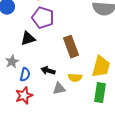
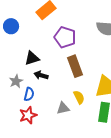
purple pentagon: (43, 18) -> (65, 37), moved
black arrow: (48, 71) -> (41, 75), moved
yellow semicircle: (75, 78) -> (79, 97), turned -120

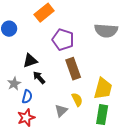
black arrow: (41, 75) -> (39, 78), turned 32
gray triangle: (63, 108) -> (61, 111), turned -32

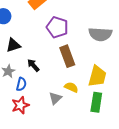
gray semicircle: (106, 31) -> (100, 34), moved
black triangle: (30, 61) -> (13, 45), moved
yellow semicircle: (77, 100) -> (71, 87), turned -40

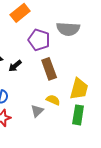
gray semicircle: (100, 34) -> (68, 29), moved
black arrow: (33, 65) -> (15, 66), moved, turned -88

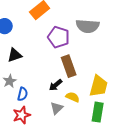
black arrow: (15, 66) -> (56, 85), moved

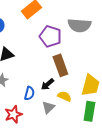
blue semicircle: (23, 94) -> (29, 93), moved

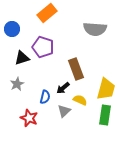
purple pentagon: (50, 36) -> (43, 47), moved
red star: (13, 114) -> (29, 118), turned -30

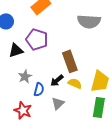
gray star: (17, 84) -> (25, 76), moved
yellow semicircle: (80, 100) -> (75, 83), moved

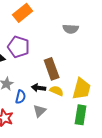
gray semicircle: (89, 21) -> (71, 29), size x0.7
black arrow: (57, 80) -> (39, 88), turned 48

